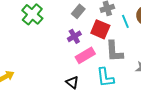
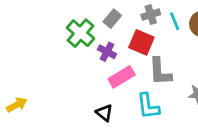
green cross: (32, 14) -> (80, 33), moved
cyan line: (125, 21) -> (175, 21), moved
purple cross: (74, 36) -> (107, 52), turned -32

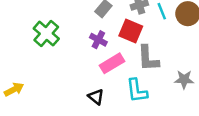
green cross: (80, 33) -> (46, 34), moved

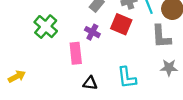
gray L-shape: (148, 58) -> (161, 37), moved
pink rectangle: (112, 63) -> (76, 53), moved, turned -65
black triangle: (96, 97) -> (90, 83), turned -32

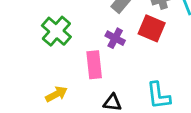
yellow arrow: (17, 77) -> (56, 94), moved

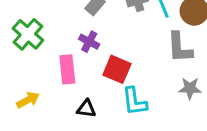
red square: (152, 28) -> (117, 69), moved

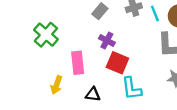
purple cross: (89, 42) -> (107, 40), moved
yellow arrow: (28, 100) -> (56, 85), moved, turned 138

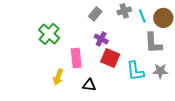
cyan L-shape: (132, 89) -> (135, 71), moved

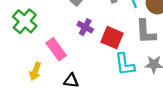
pink rectangle: (76, 58) -> (56, 49), turned -30
red square: (110, 58) -> (112, 38), moved

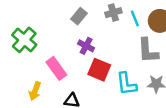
red square: (112, 38) -> (99, 70), moved

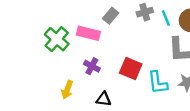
purple cross: (86, 46) -> (92, 66), moved
pink rectangle: (56, 68) -> (88, 33), moved, turned -40

